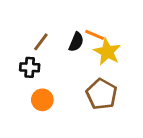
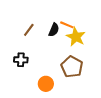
black cross: (30, 67) -> (21, 60), moved
orange circle: (42, 100) -> (46, 84), moved

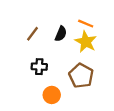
orange line: (67, 25) -> (86, 24), moved
black cross: (21, 60) -> (39, 67), moved

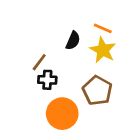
brown line: (32, 34) -> (39, 62), moved
orange circle: (52, 95) -> (62, 114), size x1.5

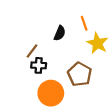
orange line: (103, 28) -> (84, 23), turned 48
yellow star: (103, 50) -> (97, 43), moved

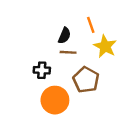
brown line: (32, 51) -> (68, 52), moved, turned 56

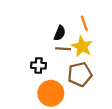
yellow star: (105, 46) -> (82, 47), moved
brown pentagon: (86, 80) -> (80, 74), turned 30

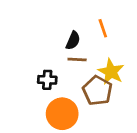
yellow star: (82, 47) -> (111, 72), moved
brown pentagon: (80, 74) -> (97, 91), turned -30

